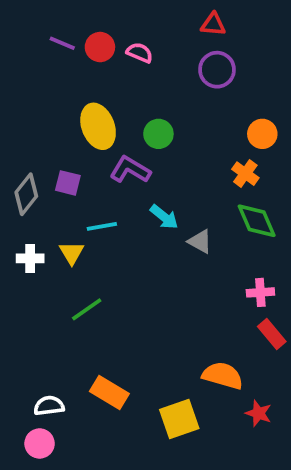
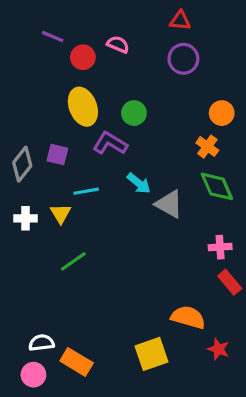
red circle: (100, 47) -> (83, 57), moved
gray triangle: (200, 241) -> (169, 204), size x1.4
orange rectangle: (109, 393) -> (77, 362), moved

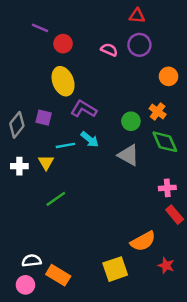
pink semicircle: (118, 44) -> (109, 50), moved
green circle: (134, 113) -> (131, 121), moved
orange circle: (222, 113) -> (168, 76), moved
cyan arrow: (139, 183) -> (90, 139), moved
orange semicircle: (188, 317) -> (143, 241), turned 135

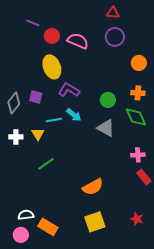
pink semicircle: (109, 50) -> (78, 41), moved, size x1.5
orange cross: (158, 112) -> (138, 93), moved, turned -32
orange semicircle: (143, 241) -> (93, 187), moved

